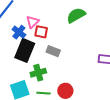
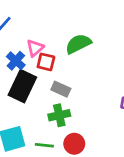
green semicircle: (76, 15) -> (78, 44), moved
green cross: (38, 73) -> (59, 115), moved

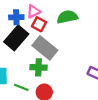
blue cross: (16, 61) -> (16, 17), turned 32
gray rectangle: (61, 89) -> (45, 48), size x1.6

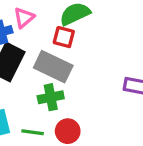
red square: (39, 24) -> (64, 37), moved

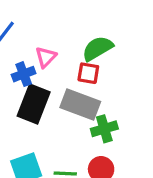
green cross: (51, 97) -> (104, 129), moved

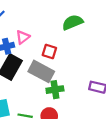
green semicircle: (98, 48) -> (73, 22), moved

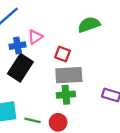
gray rectangle: (41, 71) -> (69, 75), moved, turned -35

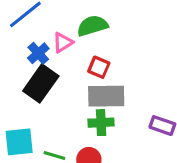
green semicircle: (89, 25) -> (92, 26), moved
blue cross: (18, 46) -> (38, 53), turned -35

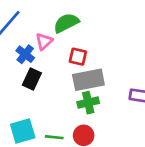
black rectangle: (41, 83) -> (32, 79), size x0.7

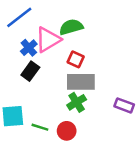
pink triangle: (44, 41) -> (48, 40), size x1.6
green cross: (88, 103) -> (77, 102), turned -30

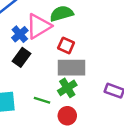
green line: (40, 127) -> (42, 100), moved
red circle: (67, 131) -> (67, 116), moved

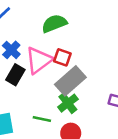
pink triangle: (39, 26) -> (39, 60), moved
gray rectangle: (71, 68) -> (70, 81), turned -36

